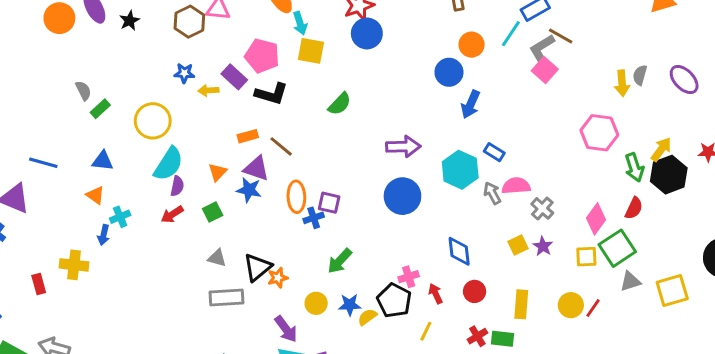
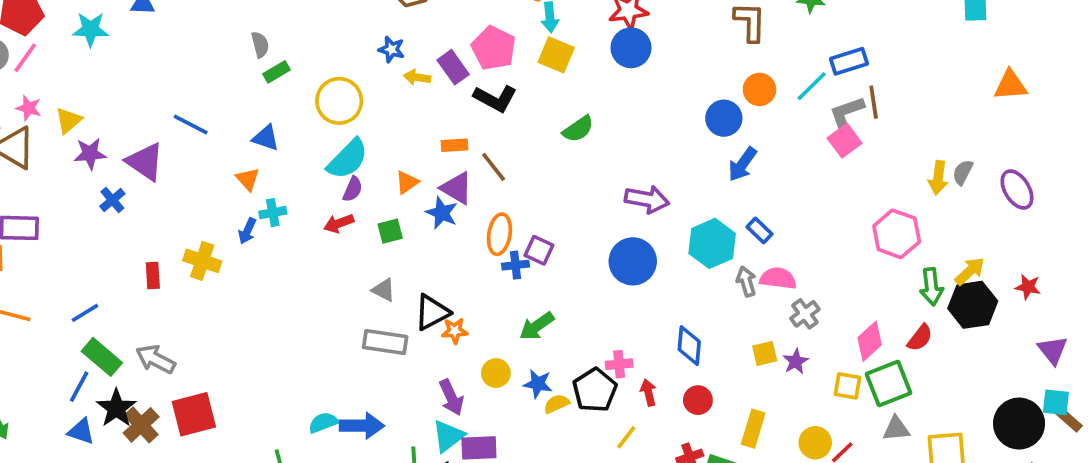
brown line: (561, 36) -> (874, 102), turned 40

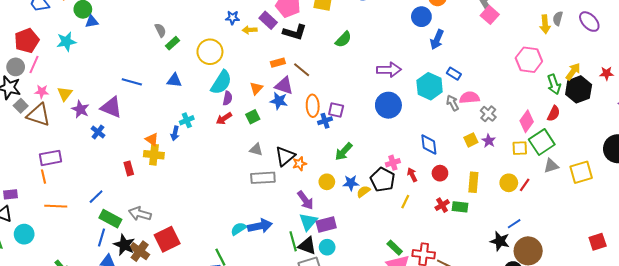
purple star: (90, 154) -> (80, 109), turned -30
orange triangle: (248, 179) -> (152, 139), moved

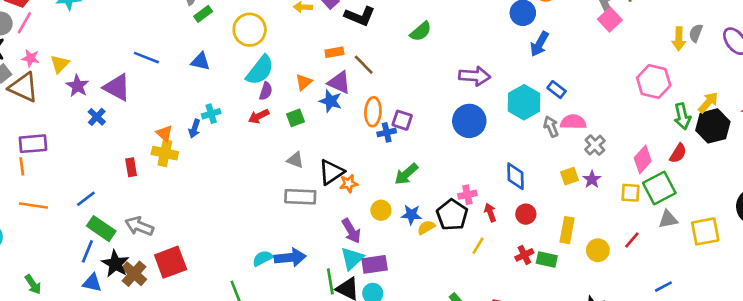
yellow circle: (509, 183) -> (598, 250), moved
blue line: (514, 224) -> (663, 287), moved

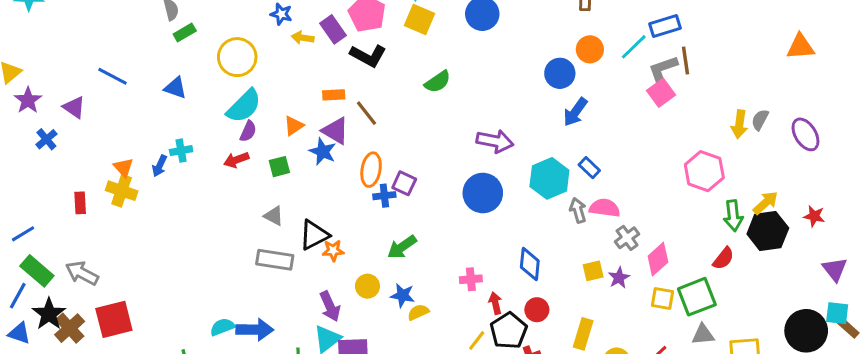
purple triangle: (117, 87) -> (74, 107), size x0.7
pink diamond: (643, 160) -> (658, 259), moved
black pentagon: (452, 215) -> (509, 331), moved

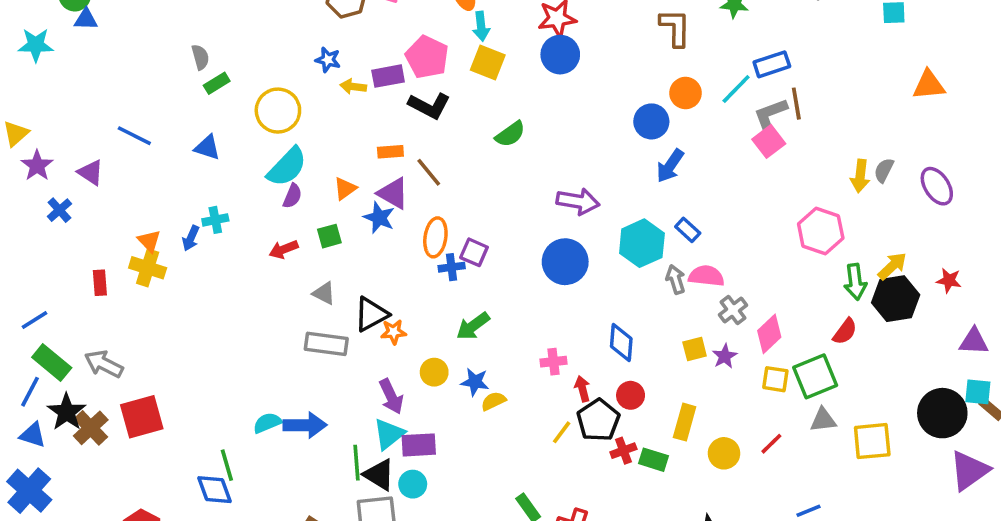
purple rectangle: (333, 29) -> (388, 76), turned -64
red arrow: (236, 160) -> (284, 249), moved
purple triangle: (835, 269) -> (974, 341), turned -48

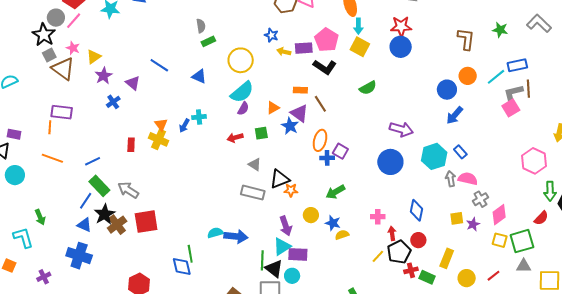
blue cross: (29, 491) -> (79, 256), turned -30

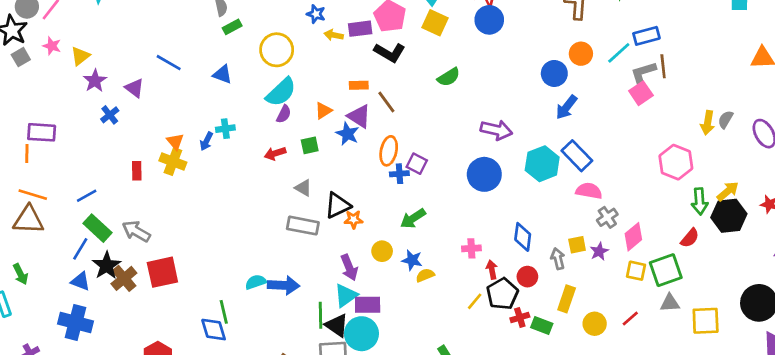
brown triangle: (63, 69) -> (28, 220), moved, turned -30
blue rectangle: (460, 152) -> (577, 156), size x1.6
gray arrow: (451, 179) -> (558, 259), moved
cyan circle: (292, 276) -> (361, 334), size x1.6

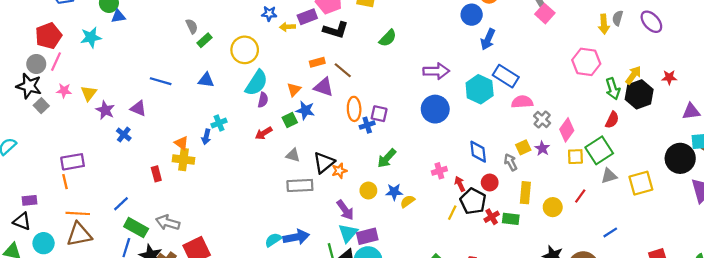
blue star: (348, 134) -> (305, 110), moved

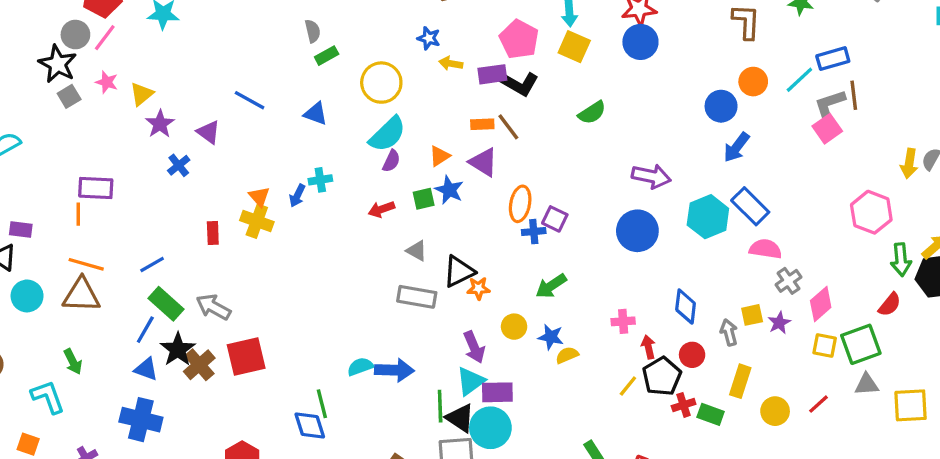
purple rectangle: (307, 17) -> (492, 74), moved
brown line: (343, 70) -> (508, 127), moved

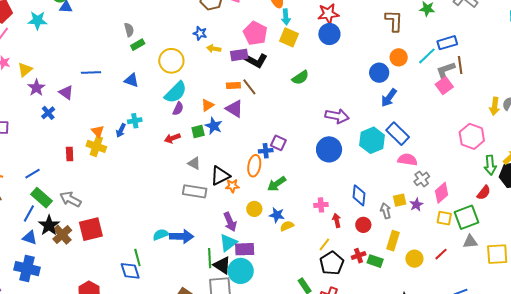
blue line: (250, 100) -> (91, 73), turned -30
orange ellipse: (520, 204) -> (254, 166), moved
black pentagon: (662, 376) -> (332, 263), moved

